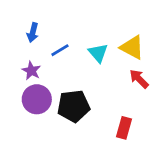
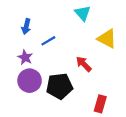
cyan triangle: (98, 53) -> (83, 13), moved
red arrow: (139, 79) -> (84, 64), moved

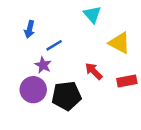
purple star: (25, 57) -> (43, 65), moved
red rectangle: (100, 104) -> (127, 81), moved, turned 63

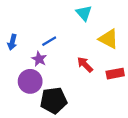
blue arrow: (30, 29) -> (12, 42), moved
black pentagon: (66, 96) -> (54, 100), moved

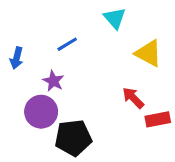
blue line: (49, 41) -> (67, 44), moved
red arrow: (85, 65) -> (133, 98), moved
red rectangle: (115, 74) -> (158, 119), moved

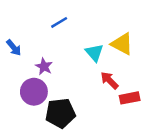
cyan triangle: (115, 18) -> (94, 53), moved
blue line: (67, 44) -> (59, 22), moved
blue arrow: (17, 58) -> (14, 48), turned -54

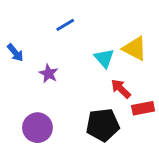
purple circle: (34, 92) -> (37, 128), moved
black pentagon: (60, 113) -> (103, 125), moved

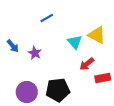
blue arrow: (15, 53) -> (13, 46), moved
red arrow: (121, 89) -> (87, 64), turned -84
black pentagon: (103, 125) -> (58, 90), moved

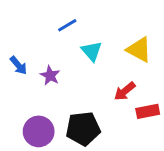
cyan triangle: (75, 42) -> (92, 51), moved

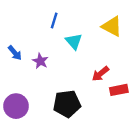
blue line: (67, 25) -> (54, 21), turned -42
yellow triangle: (139, 50) -> (112, 26), moved
purple circle: (39, 131) -> (16, 106), moved

